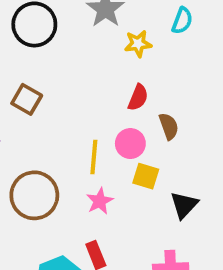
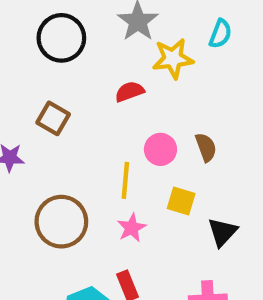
yellow star: (138, 44) -> (173, 59), size x1.4
red semicircle: (138, 97) -> (130, 92), moved, turned -132
pink circle: (130, 144) -> (160, 149), moved

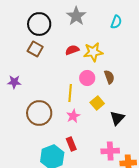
yellow star: (173, 59) -> (93, 52), moved
brown square: (53, 118) -> (35, 49), moved
yellow square: (181, 201) -> (97, 103), turned 32

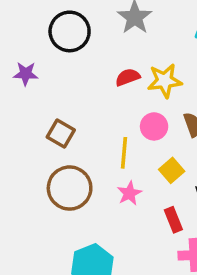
brown square: (35, 49) -> (61, 133), moved
purple star: (14, 82) -> (26, 74), moved
red rectangle: (71, 144) -> (173, 220), moved

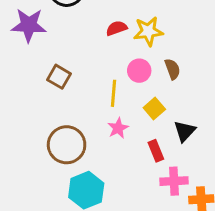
purple star: (26, 74) -> (29, 25), size x1.6
brown circle: (70, 188) -> (67, 145), moved

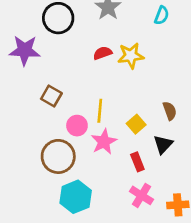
brown semicircle: (172, 69) -> (170, 111), moved
pink circle: (139, 71) -> (77, 126), moved
pink star: (118, 128) -> (104, 142), size x1.4
pink cross: (174, 181) -> (141, 195), moved, turned 35

